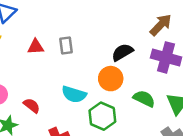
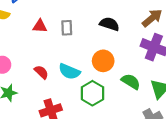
black semicircle: (122, 52) -> (109, 24), moved, turned 42
red semicircle: (32, 106) -> (41, 72), moved

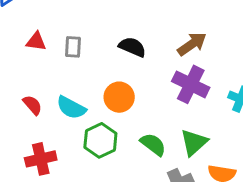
green semicircle: (131, 82) -> (153, 144), moved

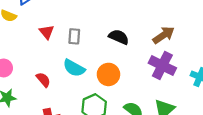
red triangle: (36, 41) -> (47, 32), turned 42
cyan semicircle: (71, 108) -> (74, 68), moved

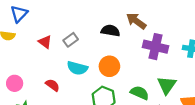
brown arrow: (164, 35) -> (136, 21), moved, turned -96
gray rectangle: (74, 36) -> (71, 40), turned 64

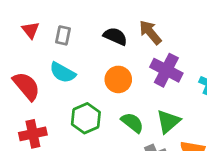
gray rectangle: (71, 40) -> (63, 35), turned -56
orange circle: (109, 66) -> (118, 79), moved
red semicircle: (52, 85) -> (26, 86), size x1.6

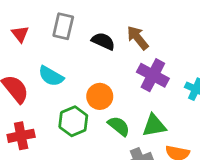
gray rectangle: (63, 35) -> (63, 26), moved, size x1.4
orange circle: (118, 79) -> (100, 96), moved
green triangle: (168, 121) -> (154, 126), turned 30

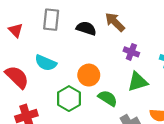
purple cross: (153, 75) -> (131, 52), size x0.6
green triangle: (154, 126) -> (138, 82), moved

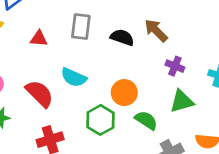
red triangle: (16, 30) -> (39, 38), turned -42

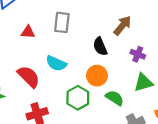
brown arrow: (156, 30) -> (122, 26), turned 84
black semicircle: (122, 37) -> (100, 46), moved, turned -132

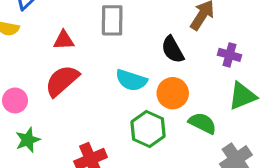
cyan semicircle: (56, 63) -> (131, 80), moved
red semicircle: (29, 77) -> (62, 81), moved, turned -80

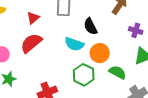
red triangle: (64, 40) -> (33, 18), turned -40
black semicircle: (173, 50) -> (91, 26), moved

